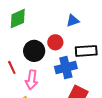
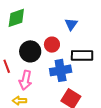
blue triangle: (73, 21) -> (71, 24), turned -40

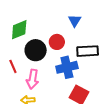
green diamond: (16, 18) -> (19, 30), moved

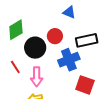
blue triangle: (75, 21) -> (69, 12), turned -32

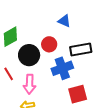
red square: (85, 85) -> (78, 94), turned -36

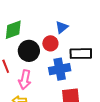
blue triangle: (64, 21) -> (62, 27), moved, turned 48

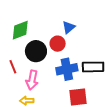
black rectangle: (81, 54) -> (93, 67), moved

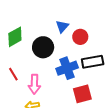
red circle: (58, 44) -> (80, 37), moved
black circle: (36, 51) -> (43, 47), moved

